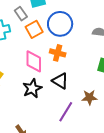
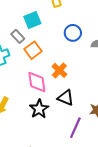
blue circle: (60, 24) -> (73, 33), moved, size x0.7
orange cross: (58, 53) -> (59, 70), turned 35

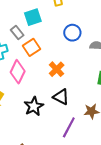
pink diamond: (37, 82) -> (18, 72), moved, turned 30

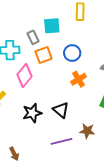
blue circle: (72, 33) -> (72, 53), moved
orange cross: (57, 69) -> (79, 79), moved
purple line: (69, 127) -> (61, 141), turned 35

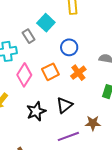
cyan square: (52, 26) -> (46, 23), turned -36
orange square: (44, 55) -> (50, 72), moved
black triangle: (61, 110) -> (64, 105), turned 48

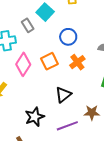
black star: (36, 111) -> (35, 117), moved

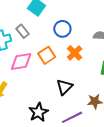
gray rectangle: (28, 25) -> (23, 31), moved
pink diamond: (23, 64) -> (21, 62), turned 55

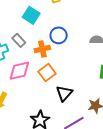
orange cross: (75, 53) -> (42, 49), moved, turned 35
orange square: (47, 55) -> (47, 73), moved

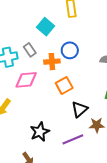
orange square: (47, 73) -> (64, 85), moved
black triangle: (64, 93) -> (79, 109), moved

